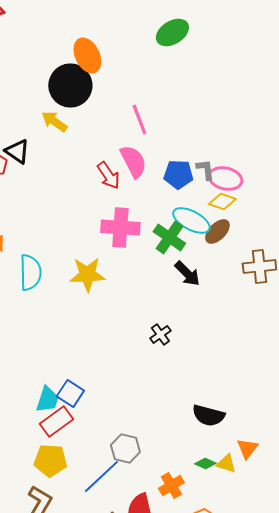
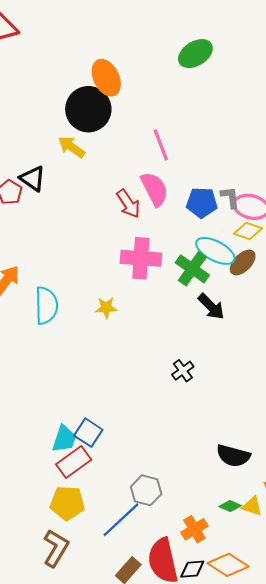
yellow star: (87, 274) -> (106, 308), size x0.6

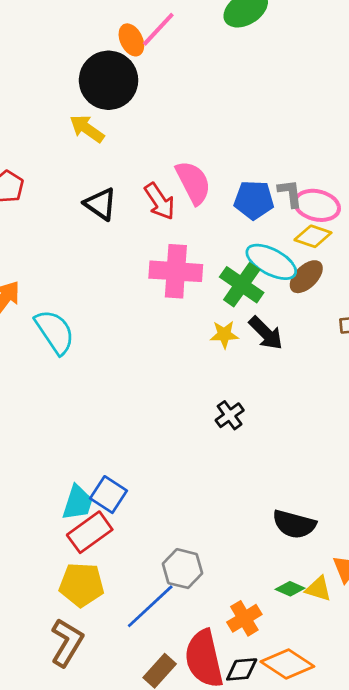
orange ellipse: (106, 78) -> (131, 40), size x0.7
pink line: (161, 145) -> (158, 29), moved, turned 64
black triangle: (33, 178) -> (100, 204), moved
cyan semicircle: (46, 306) -> (55, 332), turned -33
yellow star: (106, 308) -> (224, 334), moved

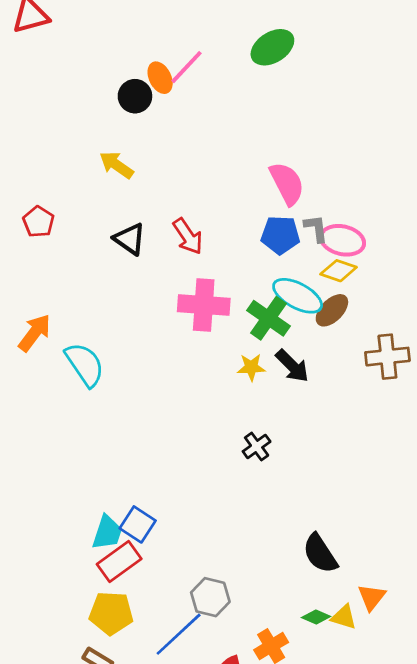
black circle: (109, 80) -> (135, 96), moved, size x0.6
pink semicircle: (193, 182) -> (287, 183), moved
black semicircle: (294, 524) -> (320, 554), turned 42

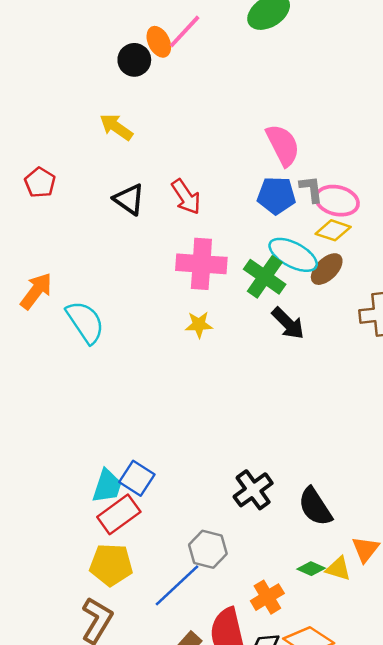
yellow star: (251, 367) -> (199, 325), moved
black cross: (257, 446) -> (253, 490), moved, size x1.4

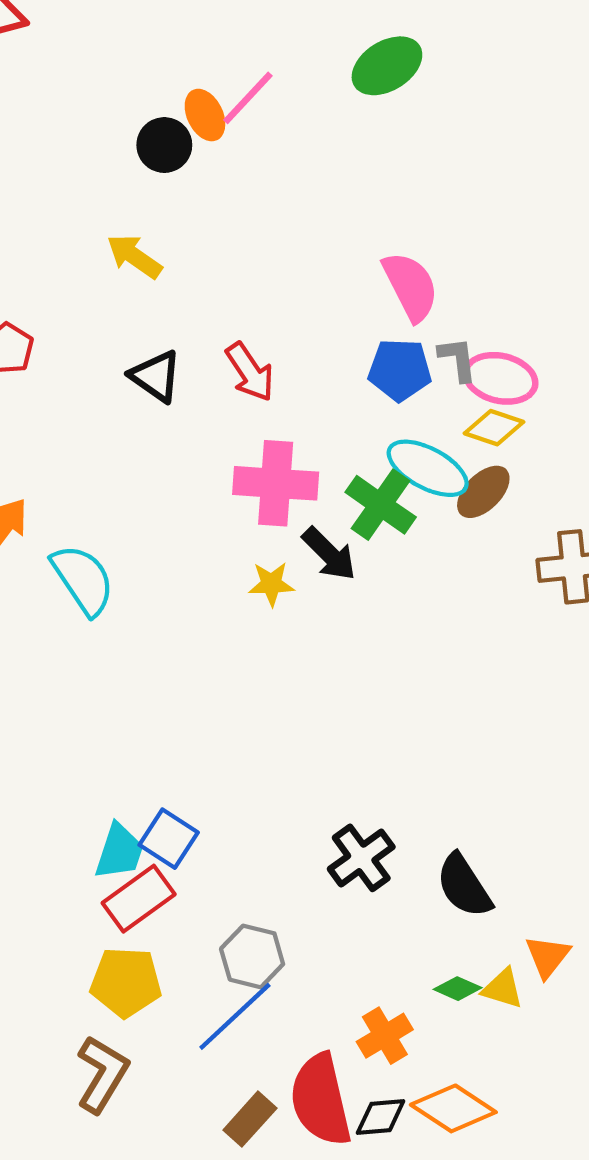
black arrow: (288, 323) -> (329, 554), moved
gray hexagon: (208, 549) -> (252, 956), moved

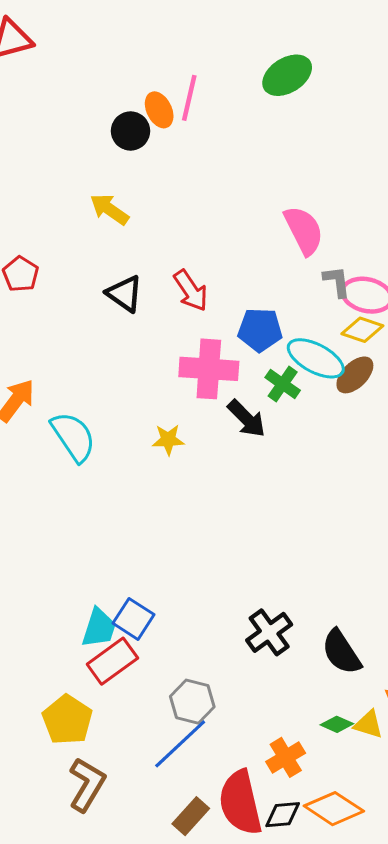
pink line: (248, 98) -> (189, 98), turned -30
blue pentagon: (400, 370) -> (260, 330), moved
green cross: (381, 505) -> (283, 384), size x0.7
yellow star: (271, 584) -> (168, 440), moved
yellow pentagon: (126, 982) -> (67, 720), moved, turned 30

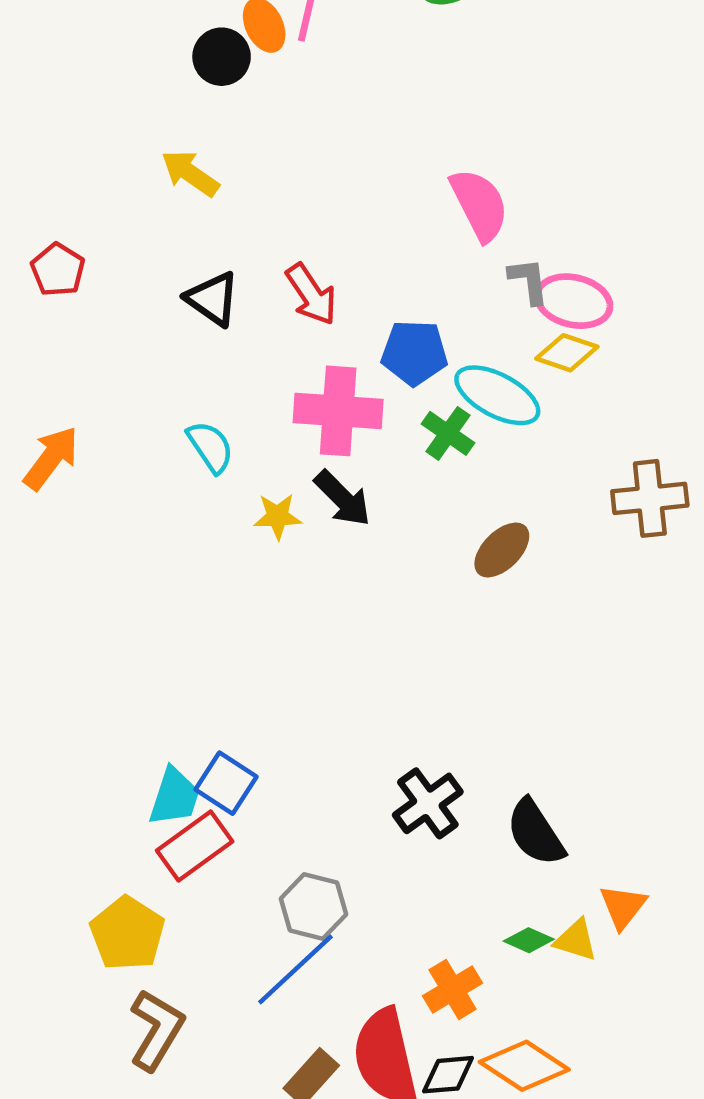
brown ellipse: (355, 375) -> (502, 550), moved
black arrow: (246, 419) -> (343, 498), moved
cyan semicircle: (73, 437) -> (210, 447), moved, size x0.7

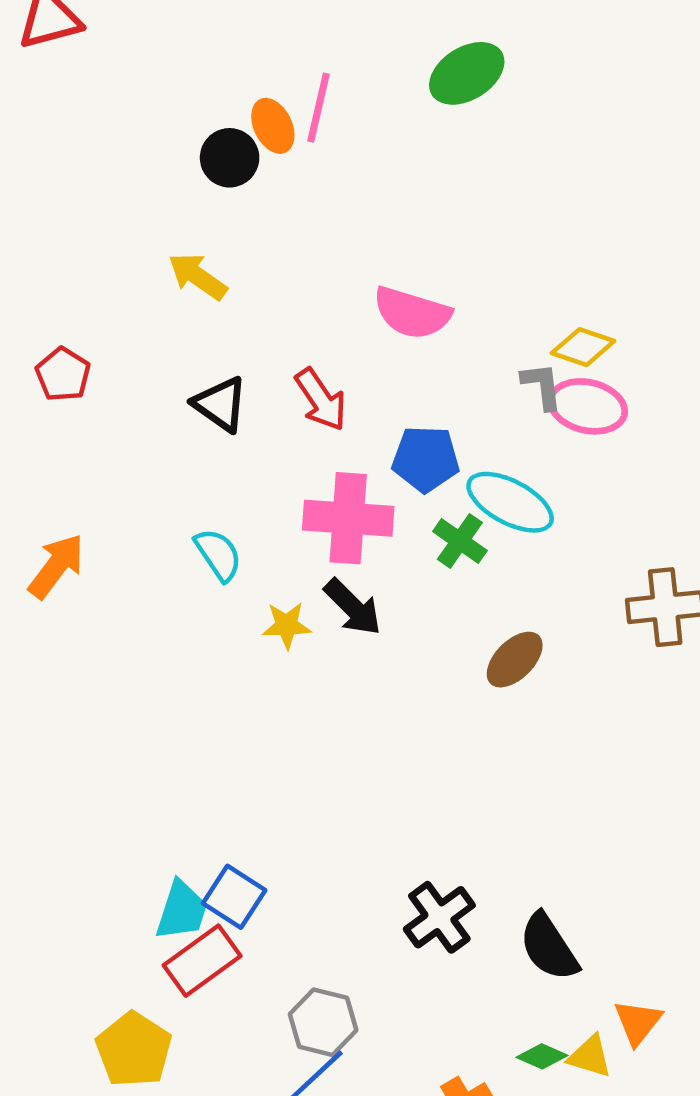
pink semicircle: (479, 205) -> (412, 313), moved, turned 134
yellow diamond: (567, 353) -> (583, 347), moved

